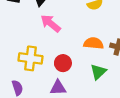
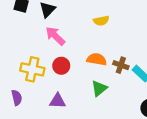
red circle: (63, 63) -> (61, 66), moved

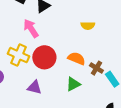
pink arrow: (55, 36) -> (31, 28), moved
red circle: (61, 66) -> (44, 57), size x1.5

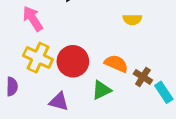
pink arrow: (31, 28) -> (33, 19), moved
green triangle: (73, 84) -> (101, 90), moved

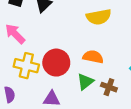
yellow semicircle: (132, 19) -> (99, 17), size x1.5
brown cross: (143, 77) -> (109, 87), moved

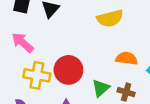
orange semicircle: (93, 57) -> (127, 58), moved

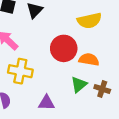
orange semicircle: (127, 58) -> (89, 60), moved
red circle: (68, 70) -> (64, 48), moved

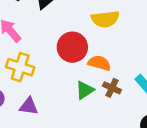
brown cross: (102, 89) -> (112, 88), moved
purple triangle: (46, 103) -> (29, 106), moved

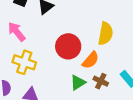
yellow semicircle: (105, 19) -> (106, 34), moved, turned -75
orange semicircle: (99, 63) -> (91, 60), turned 114

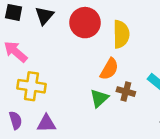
red circle: (68, 46) -> (85, 23), moved

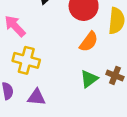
orange semicircle: (109, 69) -> (89, 42), moved

